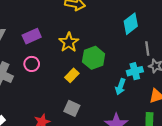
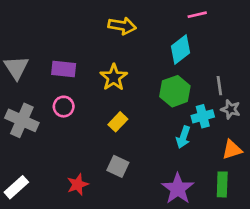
cyan diamond: (131, 24) -> (180, 49), moved
purple rectangle: (32, 36) -> (64, 69), turned 30
green hexagon: (94, 58) -> (175, 91), moved

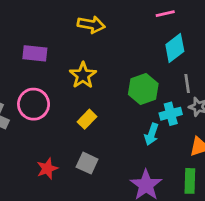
cyan diamond: (180, 49) -> (175, 48), moved
purple rectangle: (64, 69) -> (35, 53), moved
pink circle: (64, 107) -> (34, 104), size x1.5
red star: (78, 184) -> (47, 169), moved

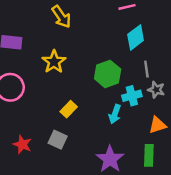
yellow arrow: (91, 25) -> (61, 17), turned 45
yellow rectangle: (87, 119) -> (69, 109), moved
red star: (47, 169) -> (22, 144), turned -30

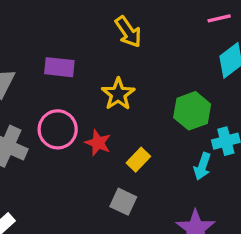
red star: (22, 144) -> (98, 143), moved

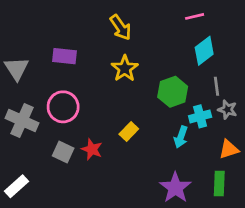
yellow star: (118, 94) -> (125, 68), moved
red star: (98, 143) -> (92, 149), moved
gray square: (123, 202) -> (63, 152), moved

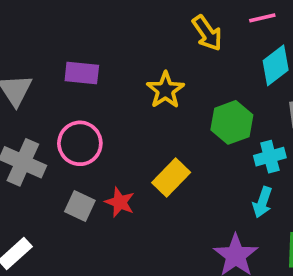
yellow arrow: (121, 27) -> (207, 33), moved
yellow rectangle: (129, 131) -> (171, 178), size x1.4
cyan arrow: (181, 137) -> (262, 202), moved

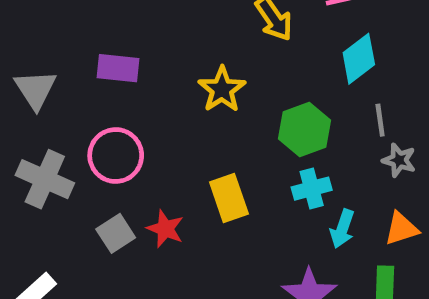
cyan cross: (270, 157) -> (312, 189), moved
yellow rectangle: (171, 178) -> (229, 198), turned -63
gray square: (80, 206) -> (116, 233), turned 32

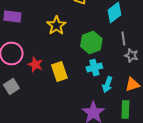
red star: (165, 229) -> (35, 64), moved

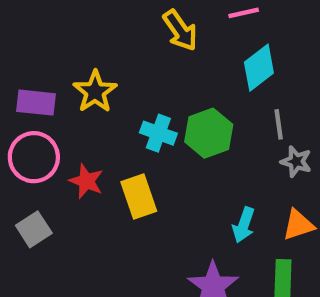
purple rectangle: (12, 16) -> (36, 103), moved
yellow star: (56, 26) -> (95, 92), moved
cyan cross: (94, 68) -> (158, 133), moved, turned 35

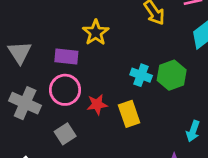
yellow star: (95, 92) -> (96, 32), moved
red star: (86, 181) -> (97, 104), turned -30

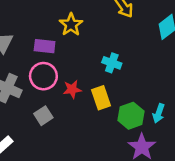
green hexagon: (172, 75) -> (131, 116), moved

